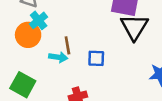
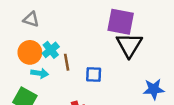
cyan cross: (39, 20) -> (51, 50), moved
cyan arrow: (58, 57) -> (40, 73), moved

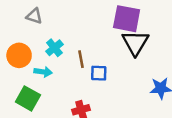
orange circle: (30, 52) -> (19, 55), moved
brown line: (67, 62) -> (81, 59), moved

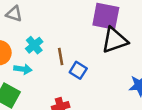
black triangle: (135, 43) -> (115, 40), turned 40
blue square: (99, 73) -> (78, 70), turned 30

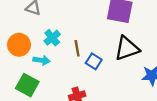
black triangle: (115, 40) -> (127, 48), moved

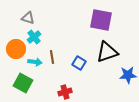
cyan cross: (52, 38) -> (34, 37), moved
brown line: (77, 48) -> (52, 57), moved

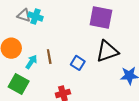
cyan cross: (34, 37) -> (36, 17), moved, turned -32
cyan arrow: (35, 62) -> (31, 62), turned -64

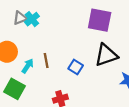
gray triangle: (24, 15) -> (20, 18), turned -40
cyan cross: (36, 17) -> (32, 19), turned 32

